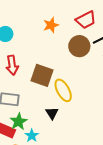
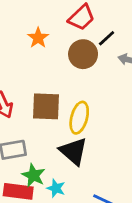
yellow ellipse: (63, 90) -> (79, 118), turned 60
black triangle: (52, 113) -> (73, 151), size x1.6

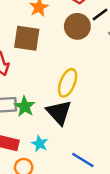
brown square: (46, 106) -> (27, 38), moved
green star: (33, 175) -> (25, 106), moved

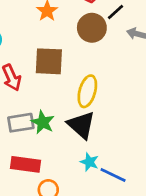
brown square: (27, 38) -> (49, 61), moved
cyan star: (40, 144) -> (89, 162), moved

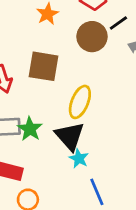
cyan star: (89, 162) -> (79, 158), moved
blue line: (113, 175) -> (97, 192), turned 35

